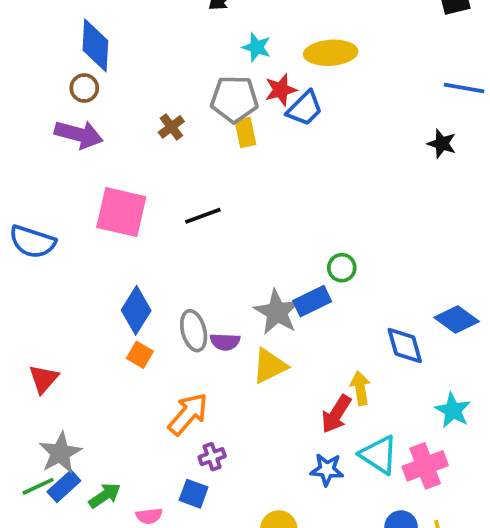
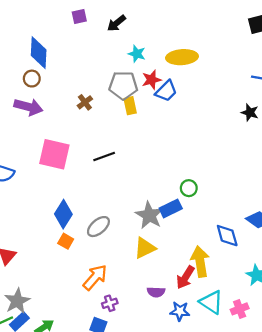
gray ellipse: (194, 331) -> (98, 227), turned 65
purple semicircle: (225, 342) -> (156, 292), moved
yellow arrow: (360, 388) -> (200, 262), size x1.5
pink cross: (425, 466) -> (240, 309), size x0.7

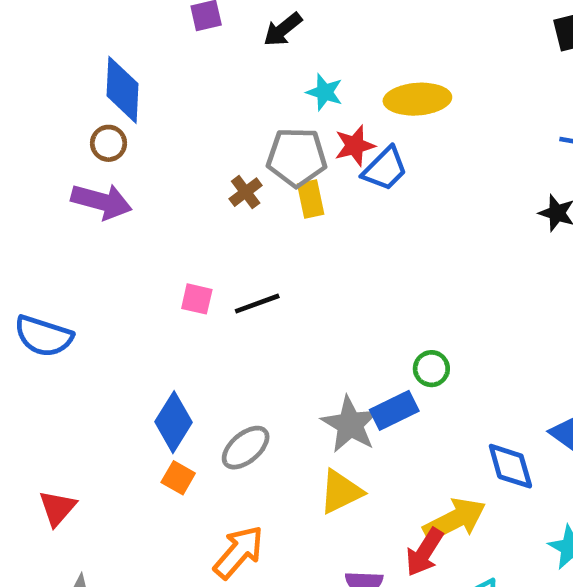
brown cross: (85, 102) -> (246, 192), moved
pink square: (54, 154) -> (197, 299), moved, size x0.5
yellow arrow: (200, 262) -> (455, 520), turned 72

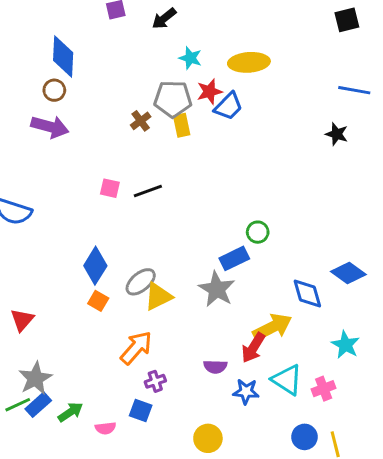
gray star: (350, 424) -> (217, 289), moved
yellow triangle: (341, 492) -> (158, 296), moved

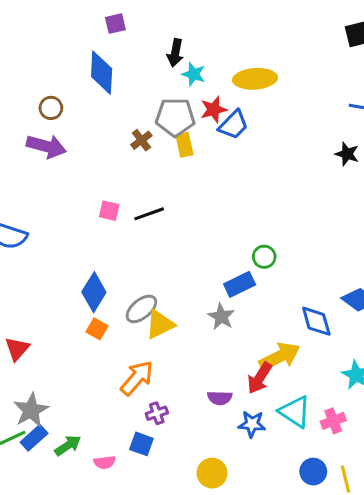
black arrow: (164, 18) -> (175, 53), moved, turned -40
blue diamond: (63, 57) -> (102, 73), moved
gray star: (217, 289) -> (221, 317), size x0.7

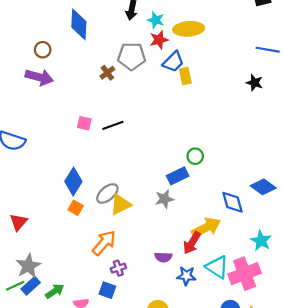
cyan star: (194, 74) -> (156, 20), moved
red star: (214, 109) -> (159, 40), moved
yellow rectangle: (184, 145) -> (185, 76), moved
gray star: (221, 317) -> (164, 199), turned 30
pink cross: (333, 421) -> (245, 274), size x1.8

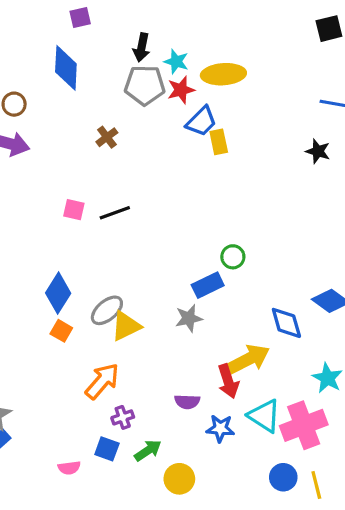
gray pentagon: (132, 56) -> (145, 85), moved
red arrow: (192, 243) -> (228, 381), turned -50
green arrow: (55, 291) -> (148, 450), moved

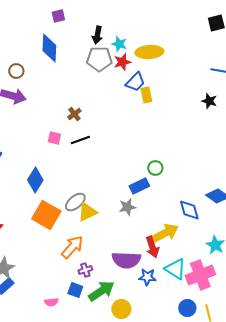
brown cross: (107, 137) -> (74, 114), moved
blue diamond: (58, 293) -> (35, 180), moved
orange square: (61, 331) -> (46, 215), size x2.0
purple semicircle: (187, 402) -> (126, 260), size x1.8
green arrow: (148, 450) -> (101, 291), size x1.5

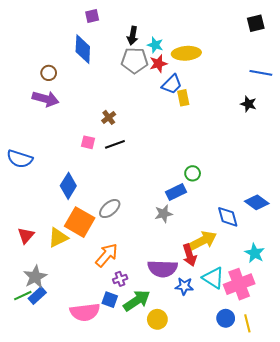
yellow triangle: (87, 212) -> (58, 238), moved
pink semicircle: (51, 302) -> (85, 312), size x2.0

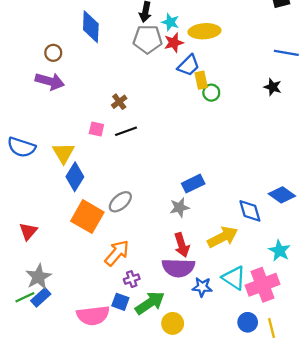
green circle: (193, 173) -> (211, 93), moved
yellow triangle: (58, 238) -> (63, 153), moved, turned -35
red arrow: (189, 255) -> (182, 245), moved

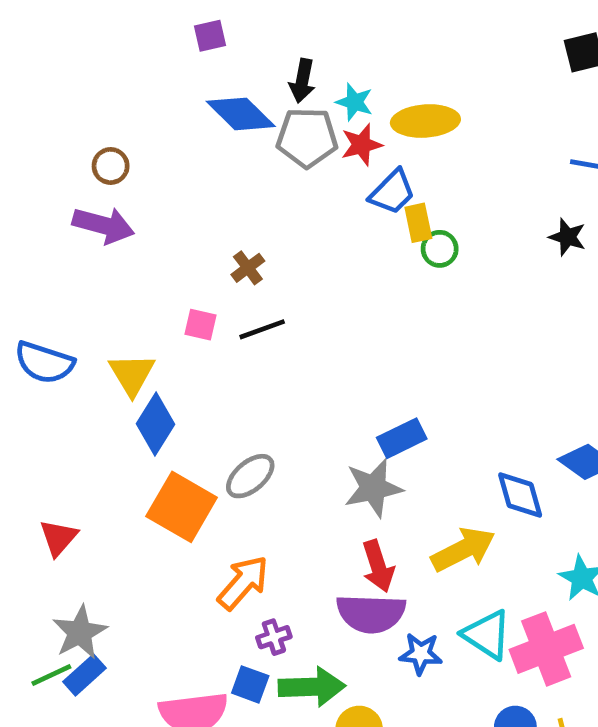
blue diamond: (91, 27) -> (241, 114), moved, turned -48
gray star: (179, 207) -> (373, 488), size x1.4
green arrow: (150, 303) -> (312, 687), turned 32

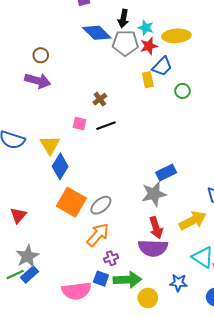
yellow rectangle: (418, 223) -> (148, 80), moved
gray ellipse: (250, 476) -> (101, 205), moved
blue star: (421, 654) -> (178, 283), moved

